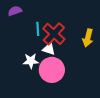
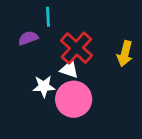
purple semicircle: (15, 11) -> (28, 38), moved
cyan line: (38, 29) -> (48, 17), moved

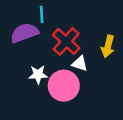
purple semicircle: (28, 38) -> (24, 33), size x1.6
white triangle: (69, 69) -> (80, 64), moved

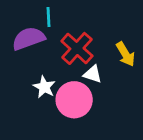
yellow arrow: (108, 46) -> (125, 54), turned -45
white star: (38, 75) -> (44, 87), turned 30

